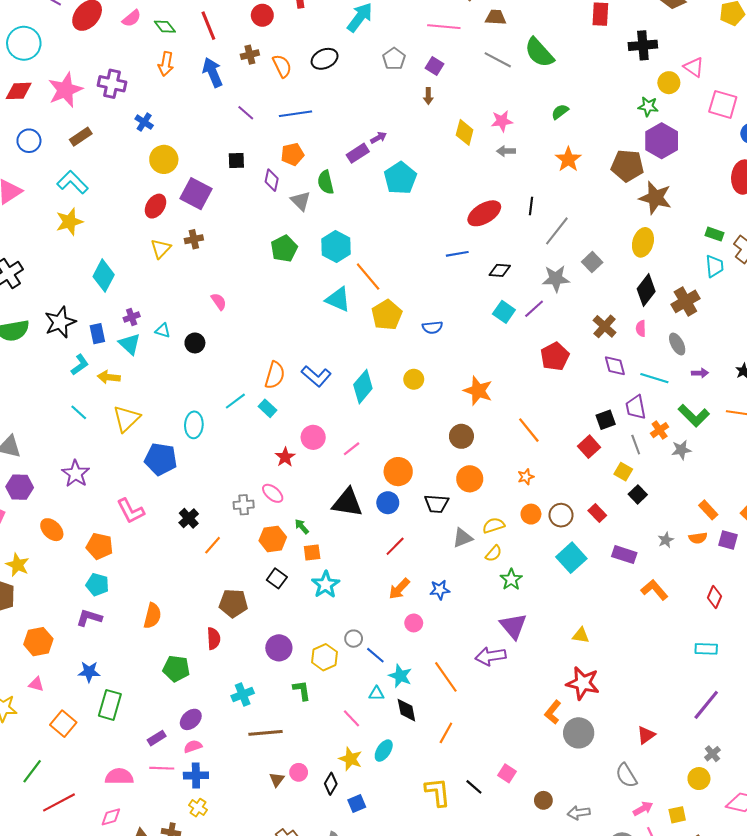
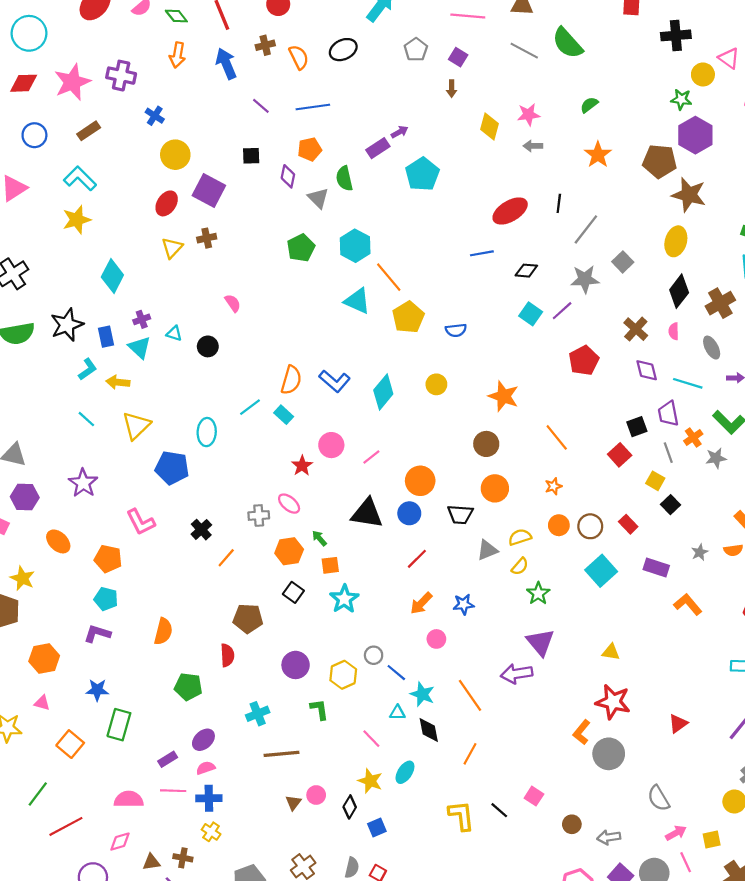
red triangle: (646, 735) -> (678, 723), moved

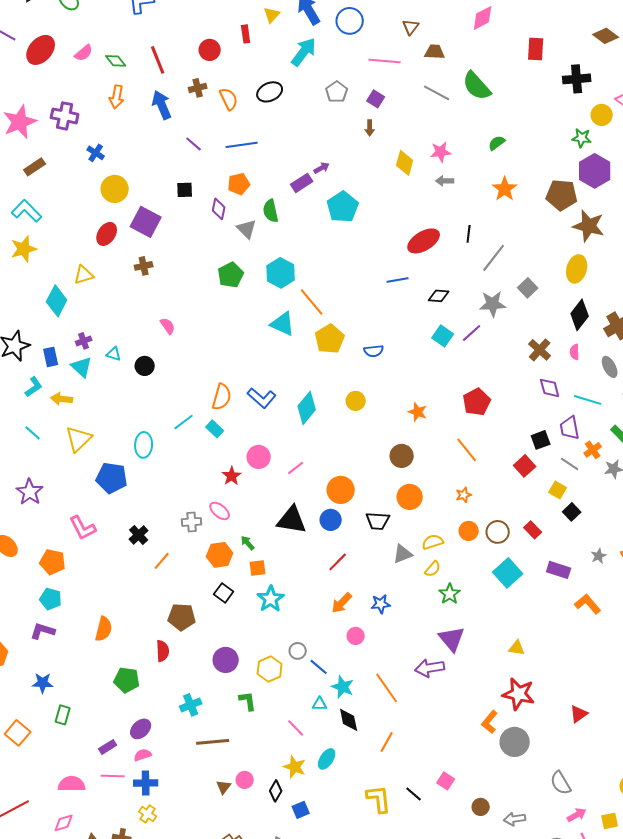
yellow triangle: (172, 248) -> (84, 275), moved, turned 30
red pentagon: (584, 361) -> (477, 402), moved
orange star: (504, 396) -> (418, 412), size x0.7
gray line: (668, 453) -> (570, 464), turned -36
green rectangle: (119, 725) -> (63, 715), size x0.7

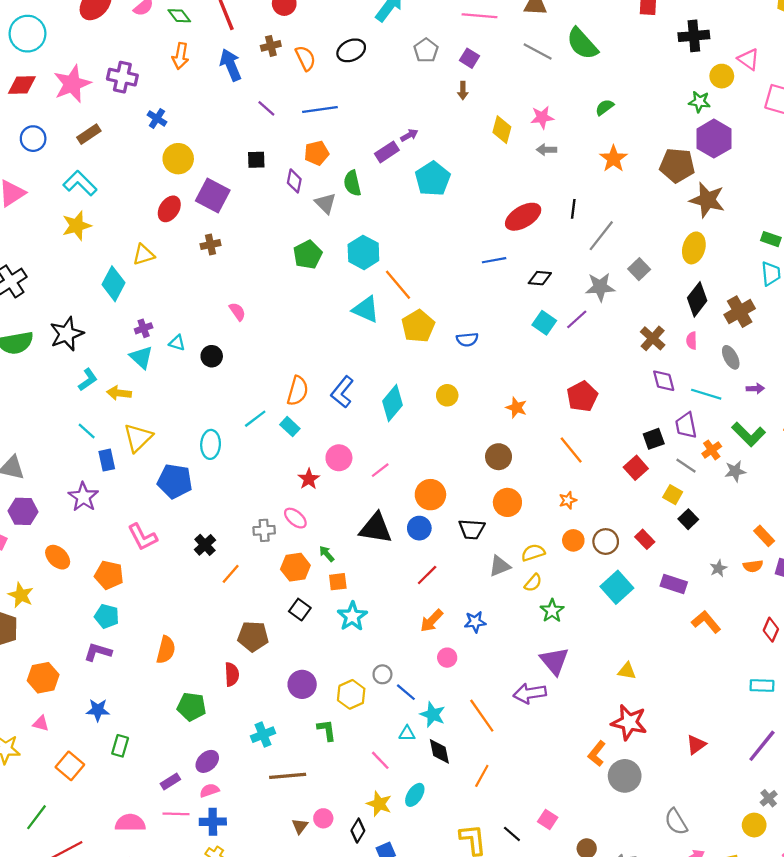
blue rectangle: (51, 357) -> (107, 460), moved
blue L-shape: (262, 398) -> (342, 392), turned 88

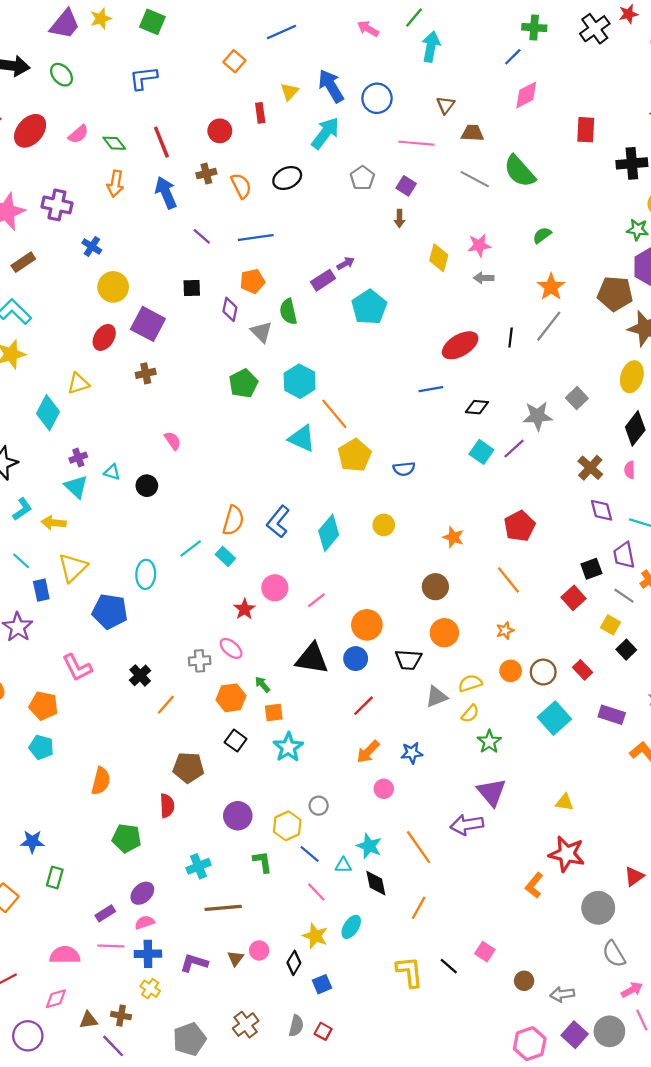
gray line: (601, 236) -> (549, 326), moved
purple L-shape: (98, 652) -> (194, 963), moved
blue line: (406, 692) -> (310, 854), moved
gray circle: (625, 776) -> (598, 908), moved

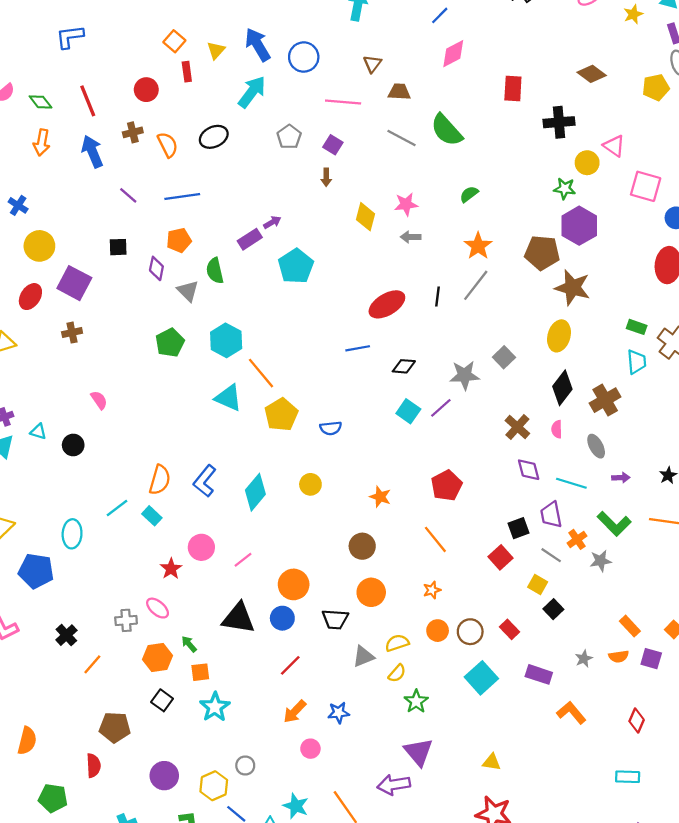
orange square: (234, 61) -> (174, 41), moved

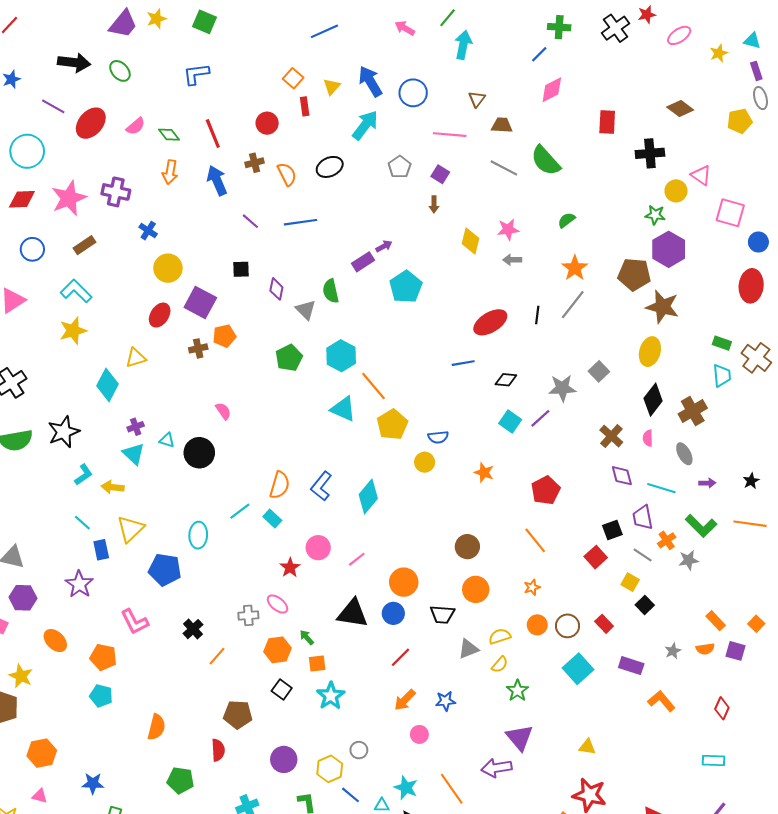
orange pentagon: (179, 240) -> (224, 336), moved
black circle: (73, 445) -> (199, 453), size x1.5
yellow circle: (310, 484) -> (425, 462), moved
orange star: (380, 497) -> (484, 473), moved

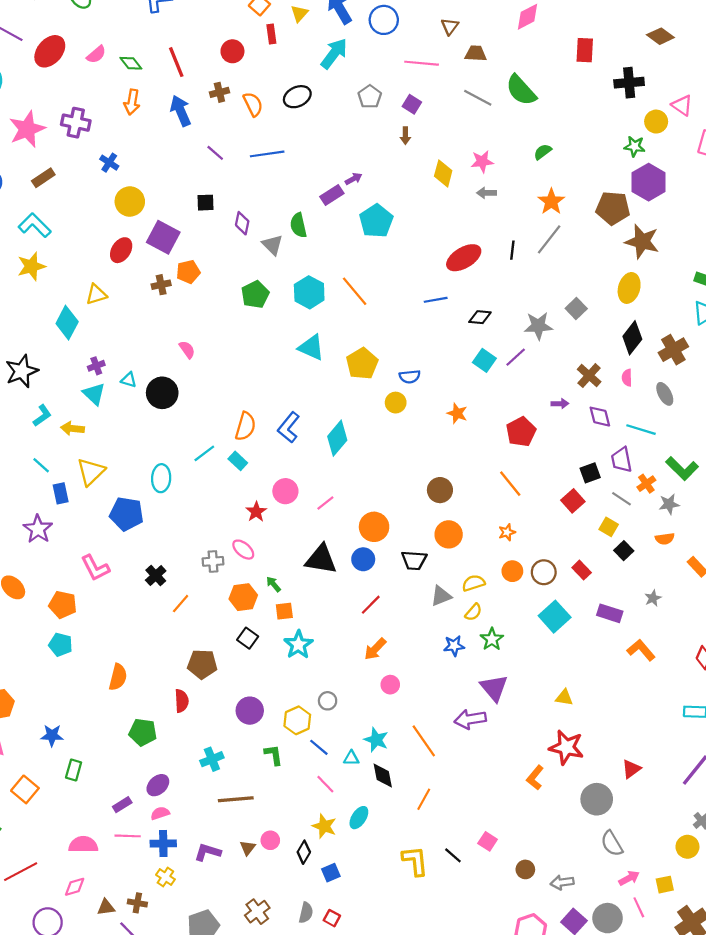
orange line: (373, 386) -> (355, 291), moved
purple arrow: (707, 483) -> (560, 404), moved
orange semicircle: (705, 649) -> (665, 539), moved
blue star: (445, 701) -> (454, 646), moved

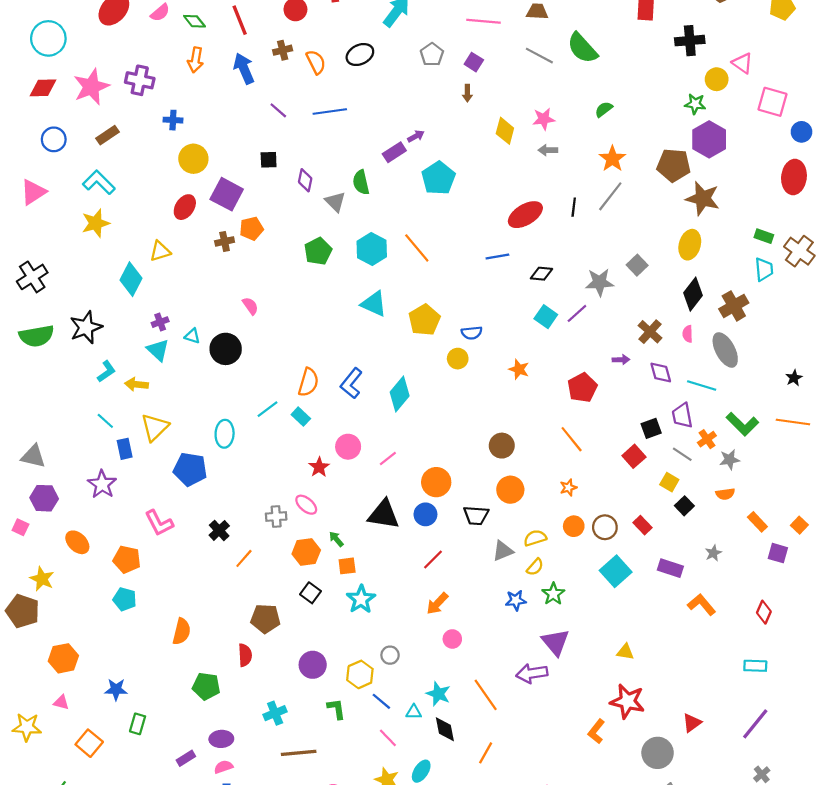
blue cross: (109, 163) -> (173, 120), turned -30
gray ellipse: (665, 394) -> (725, 350), size x1.5
purple ellipse: (158, 785) -> (221, 739), turned 40

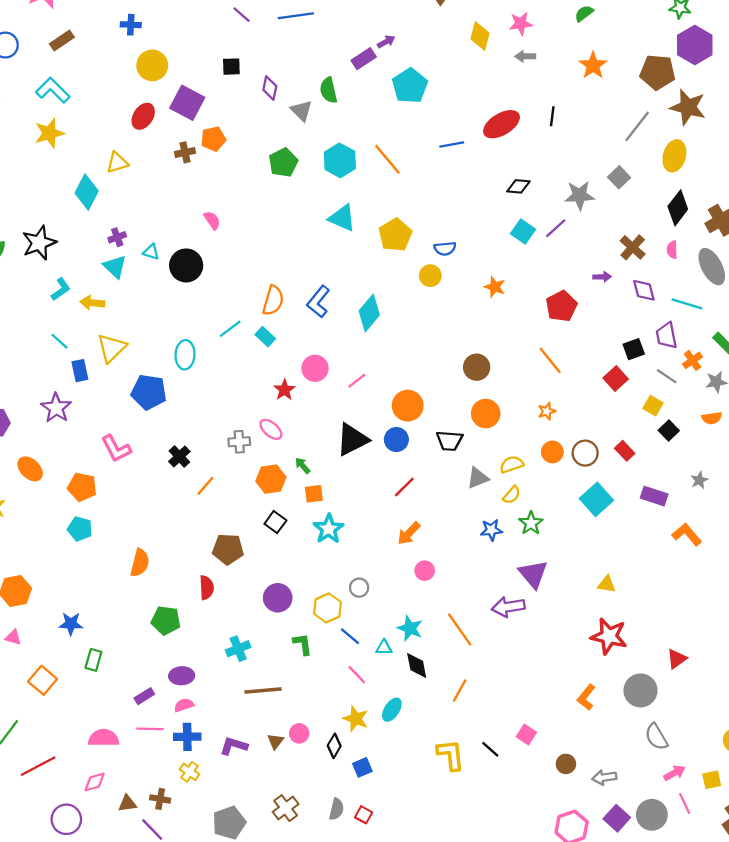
gray line: (610, 196) -> (637, 126), moved
blue line: (497, 257) -> (452, 145), moved
black triangle: (384, 514) -> (352, 440), turned -36
orange L-shape: (596, 731) -> (586, 697), moved

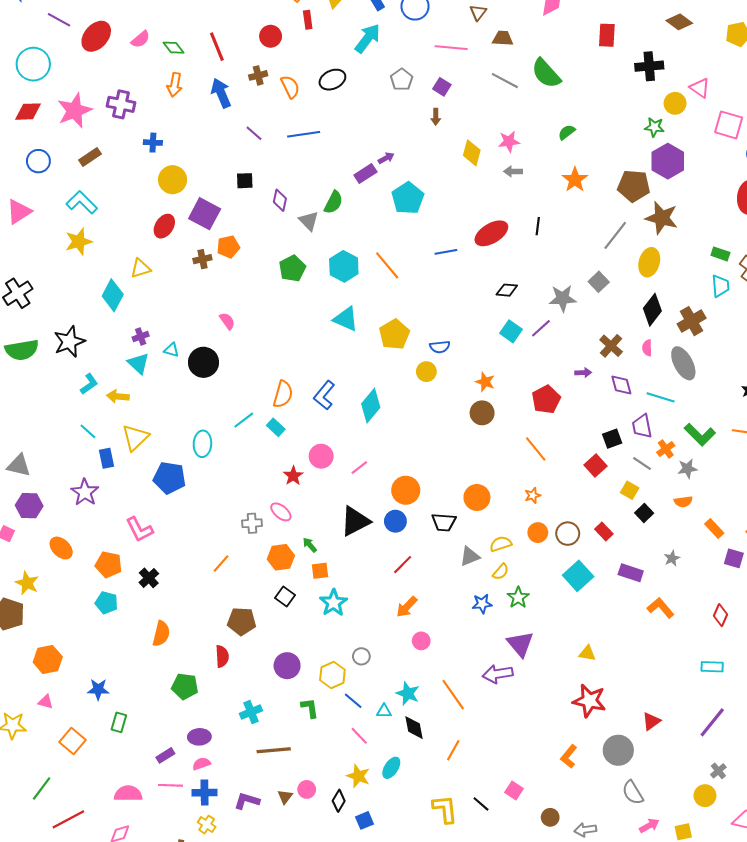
green semicircle: (329, 90) -> (334, 202), turned -140
brown circle: (477, 367) -> (482, 413), moved
black cross: (179, 456) -> (149, 578), moved

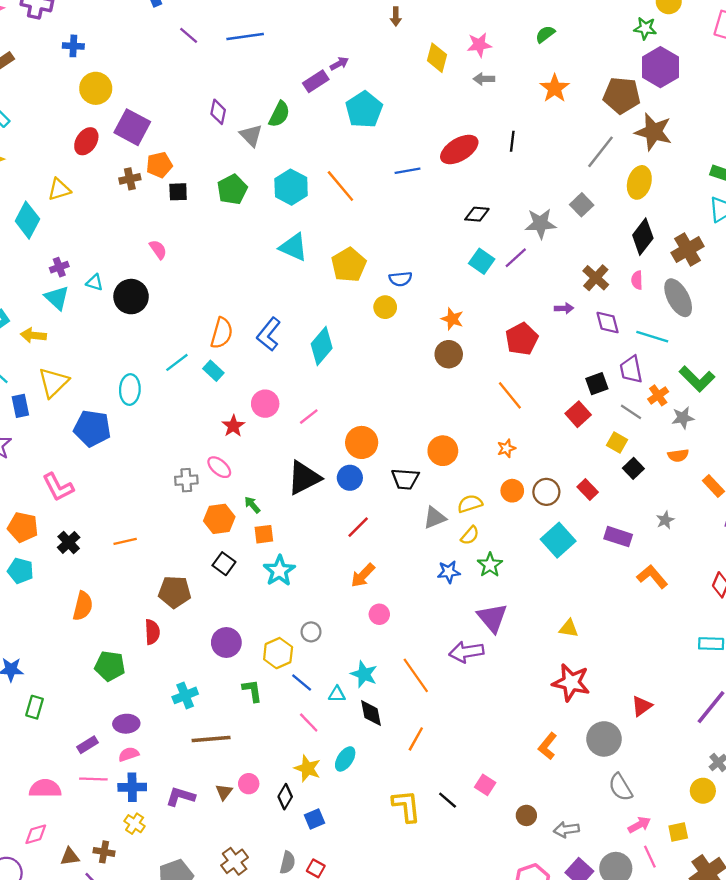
black square: (245, 181) -> (178, 192), moved
orange line: (221, 564) -> (125, 541), moved, turned 36

